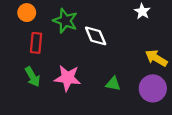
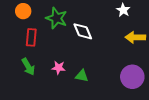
yellow arrow: (156, 58) -> (135, 37), moved, turned -30
pink star: (68, 78) -> (59, 68), size x0.6
green triangle: (113, 84) -> (82, 76), moved

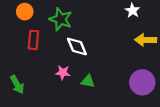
white diamond: (83, 31) -> (77, 46), moved
green arrow: (28, 67) -> (17, 85), moved

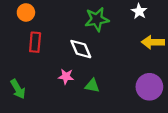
green star: (61, 19) -> (97, 19), moved, turned -30

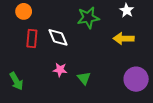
yellow arrow: (153, 42) -> (124, 38), moved
white diamond: (81, 49) -> (58, 37), moved
green triangle: (92, 86) -> (84, 78), turned 40

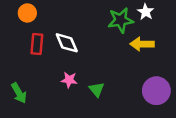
green star: (88, 18) -> (121, 20), moved

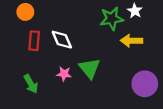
green triangle: (97, 89) -> (89, 68), moved, size x1.5
green arrow: (19, 93) -> (31, 84), moved

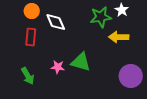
orange circle: (25, 12) -> (32, 11), moved
white diamond: (62, 40) -> (56, 22), moved
green triangle: (89, 68) -> (81, 62), turned -35

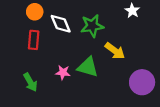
green star: (101, 17) -> (92, 26), moved
yellow arrow: (119, 37) -> (115, 51), moved, turned -144

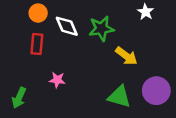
green triangle: (88, 67) -> (119, 97), moved
pink star: (63, 72) -> (57, 80), moved
green arrow: (30, 82) -> (19, 98), moved, turned 54

